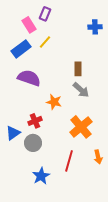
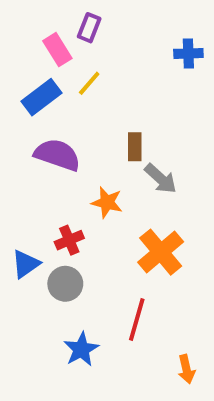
brown rectangle: (78, 69) -> (135, 147), moved
orange arrow: (98, 157) -> (186, 369), moved

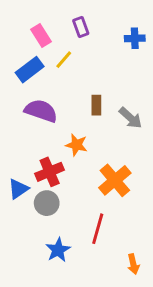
purple rectangle: (89, 28) -> (81, 27), moved, turned -42
gray arrow: (161, 179) -> (130, 118), moved
red cross: (69, 240) -> (50, 172), size x1.4

